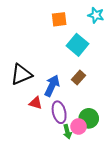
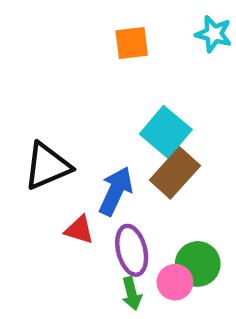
cyan square: (78, 45) -> (166, 132), moved
brown rectangle: (79, 77) -> (175, 173), size x1.5
green arrow: (67, 132) -> (132, 294), moved

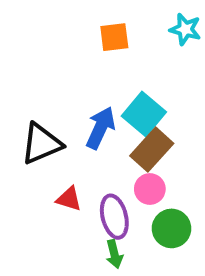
blue arrow: (116, 191) -> (101, 128), moved
pink circle: (175, 282) -> (150, 189), moved

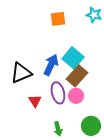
red triangle: (69, 199) -> (35, 101), turned 40
purple ellipse: (114, 217) -> (58, 93), moved
green circle: (172, 228) -> (91, 126), moved

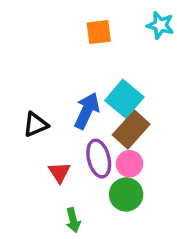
black triangle: (21, 73) -> (35, 124), size x0.7
green circle: (91, 126) -> (126, 194), moved
green arrow: (58, 129) -> (73, 220), moved

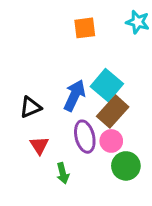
red triangle: (59, 172) -> (39, 145), moved
green circle: (126, 194) -> (126, 166), moved
green arrow: (73, 220) -> (63, 173), moved

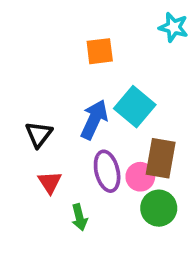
orange square: (85, 28) -> (100, 51), moved
black triangle: (30, 107) -> (39, 134), turned -30
brown rectangle: (113, 112) -> (161, 158), moved, turned -32

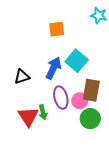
black triangle: (39, 134) -> (22, 77), turned 35
red triangle: (50, 182) -> (28, 116), moved, size x1.5
green arrow: (79, 217) -> (43, 112), moved

